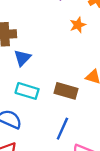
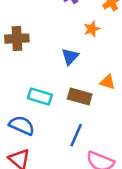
blue triangle: (22, 58) -> (70, 57), moved

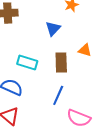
brown rectangle: (80, 96) -> (61, 62), turned 72

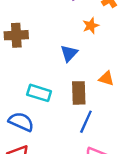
blue line: (58, 95) -> (86, 122), moved

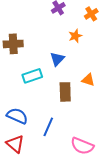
cyan rectangle: (39, 93) -> (32, 76), moved, turned -36
blue line: (86, 122) -> (48, 127), moved

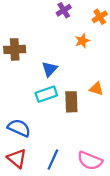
blue triangle: (57, 59) -> (50, 69), moved
cyan rectangle: (32, 76) -> (46, 94), moved
blue line: (48, 127) -> (53, 160), moved

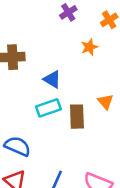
blue triangle: (50, 69) -> (52, 79), turned -42
orange triangle: (96, 89) -> (105, 102), turned 32

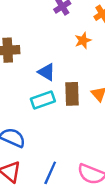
brown rectangle: (77, 117) -> (72, 94), moved

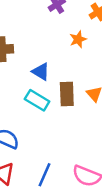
cyan rectangle: (43, 100) -> (37, 100), turned 50

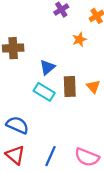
blue triangle: (41, 72) -> (47, 67), turned 49

